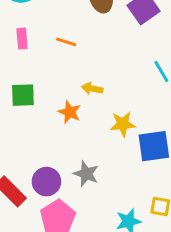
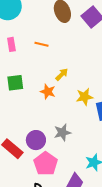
yellow arrow: (92, 89) -> (62, 74), turned 128
gray star: (86, 174) -> (62, 133), turned -30

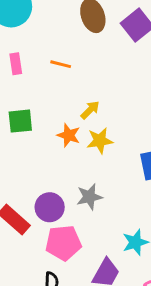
yellow star: (85, 97) -> (100, 141), moved
pink pentagon: (46, 164) -> (63, 243), turned 30

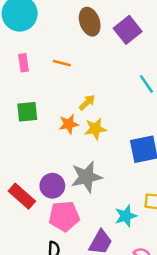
orange star: (69, 135) -> (69, 124), turned -30
gray star: (89, 197) -> (86, 177), size x1.4

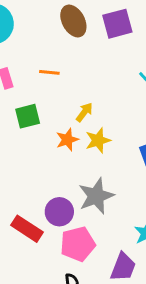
purple square: (128, 30) -> (117, 24), turned 32
green square: (27, 112) -> (28, 116), moved

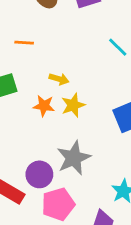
yellow arrow: (84, 112) -> (59, 79), turned 72
orange star: (67, 140) -> (44, 106), turned 30

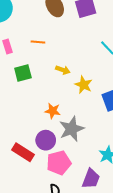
yellow star: (73, 105) -> (84, 85), moved, turned -30
orange star: (44, 106) -> (53, 111), moved

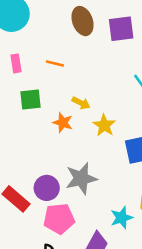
orange star: (53, 111) -> (63, 123), moved

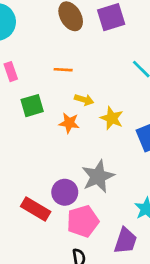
orange line: (55, 63) -> (63, 70), moved

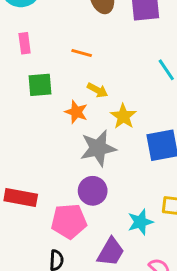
gray star: (98, 176) -> (98, 148), moved
purple circle: (65, 192) -> (93, 191), moved
red rectangle: (36, 209) -> (21, 197), turned -32

